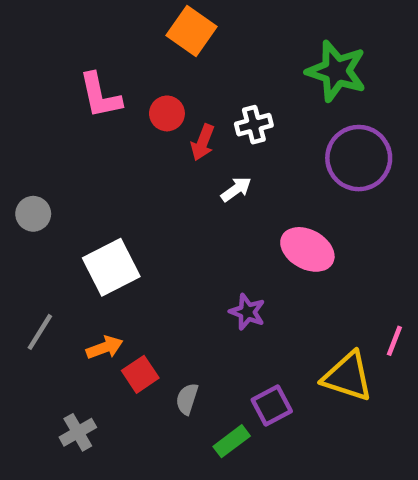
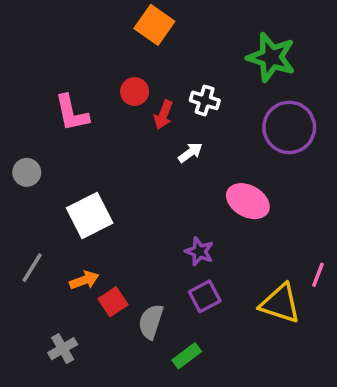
pink L-shape: (100, 96) -> (72, 113), moved
white cross: (254, 125) -> (205, 100), turned 32
gray semicircle: (187, 399) -> (151, 322), size x1.4
purple square: (272, 406) -> (205, 296), moved

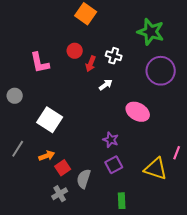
white square: (90, 216) -> (50, 120), turned -30
gray cross: (63, 349) -> (60, 194), moved
green rectangle: (187, 356) -> (122, 201), moved, turned -56

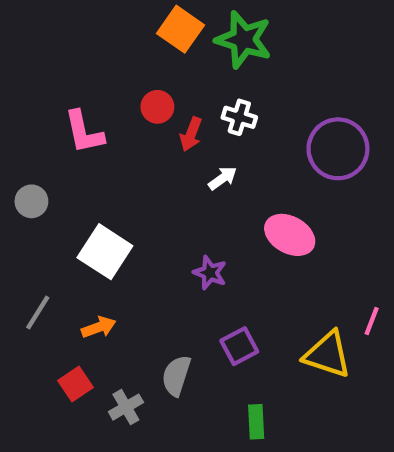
green star: (151, 32) -> (244, 40), moved
purple star: (111, 140) -> (210, 273), moved
red square: (63, 168) -> (76, 384), moved

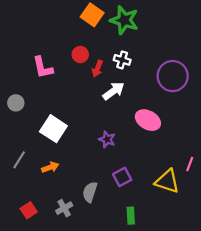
white arrow: (223, 178) -> (114, 91), size x1.5
red square: (76, 384) -> (29, 210), moved

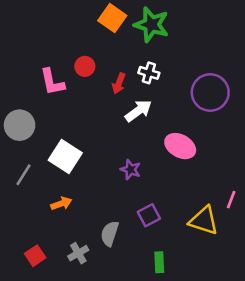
red circle: (80, 55) -> (85, 66), moved
gray circle: (16, 103) -> (20, 125), size x1.5
gray line: (19, 160) -> (23, 175), moved

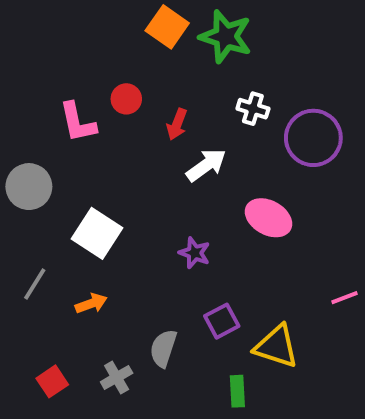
white cross: (149, 73) -> (253, 109), moved
gray line: (23, 175) -> (35, 284), moved
pink line: (231, 200) -> (345, 298), turned 48
yellow triangle: (204, 220) -> (276, 346), moved

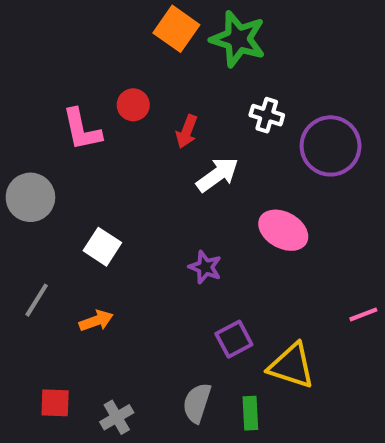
white square: (97, 233) -> (102, 247), size x0.7
gray semicircle: (163, 348) -> (197, 403), moved
gray cross: (117, 378) -> (117, 417), moved
red square: (52, 381) -> (55, 403), turned 36

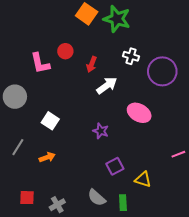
yellow triangle: (291, 366) -> (143, 179), size x0.7
gray semicircle: (197, 403) -> (97, 198), turned -66

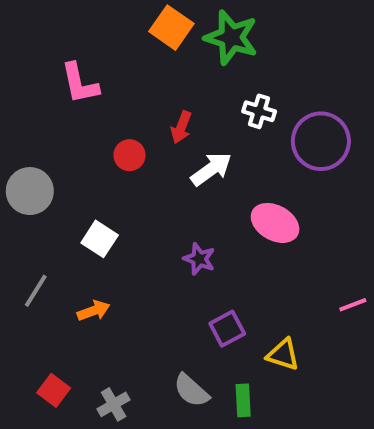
red circle: (65, 51) -> (129, 155), moved
pink L-shape: (40, 63) -> (80, 83), moved
red square: (27, 198) -> (54, 390), turned 35

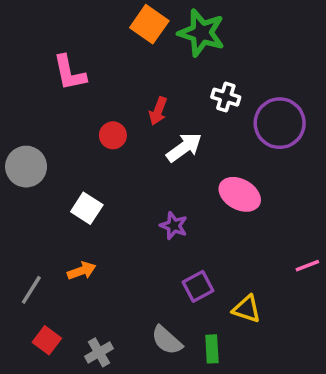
gray line: (36, 291) -> (31, 290), moved

